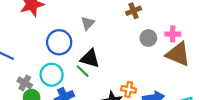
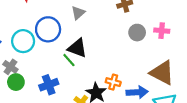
brown triangle: (178, 54) -> (162, 73), moved
cyan circle: (52, 75) -> (23, 41), moved

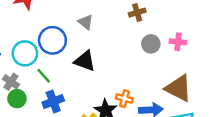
gray triangle: (78, 13) -> (86, 22), turned -40
green line: (69, 60) -> (44, 76), moved

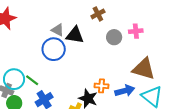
blue circle: (52, 40) -> (54, 49), moved
cyan circle: (25, 53) -> (14, 79), moved
black triangle: (85, 61) -> (75, 35), moved

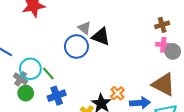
brown cross: (98, 14) -> (162, 25), moved
gray circle: (114, 37) -> (173, 51), moved
orange cross: (101, 86) -> (117, 93), turned 32

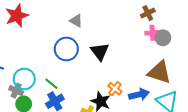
gray triangle: (84, 28) -> (76, 21), moved
black triangle: (101, 37) -> (100, 51), moved, turned 42
green line: (48, 74) -> (51, 84), moved

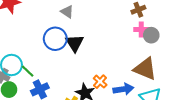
black triangle: (100, 51) -> (75, 43), moved
green line: (51, 84) -> (28, 71), moved

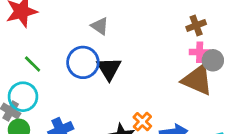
brown triangle: (145, 69) -> (197, 80), moved
green line: (28, 71) -> (33, 64), moved

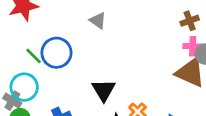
blue circle: (83, 62) -> (56, 53), moved
black triangle: (109, 69) -> (104, 90), moved

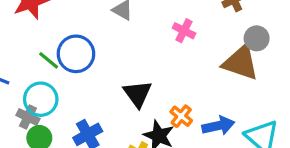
pink cross: (193, 46) -> (184, 31), moved, turned 30

